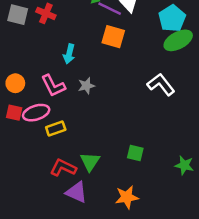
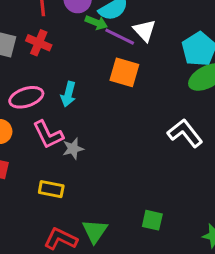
gray star: (86, 86) -> (73, 149), moved
pink ellipse: (36, 113) -> (26, 97), moved
yellow rectangle: (56, 129) -> (51, 189), turned 30

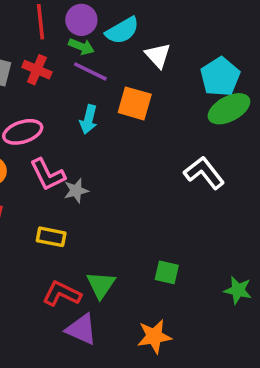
green arrow: (96, 23) -> (81, 47), moved
purple line: (120, 37) -> (90, 71), moved
cyan arrow: (68, 94) -> (88, 119), moved

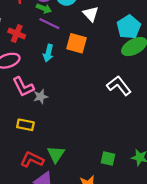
red cross: (37, 70) -> (17, 33), moved
green square: (167, 272) -> (108, 159), moved

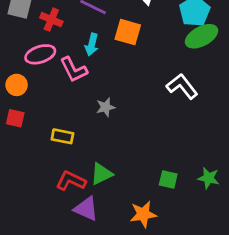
pink L-shape: (23, 87) -> (74, 70), moved
gray star: (41, 97) -> (106, 107), moved
green triangle: (56, 154) -> (101, 174), turned 30

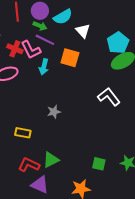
pink L-shape: (74, 70) -> (31, 50), moved

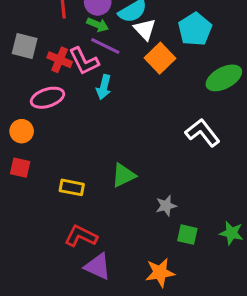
white triangle: (83, 31) -> (145, 29), moved
cyan pentagon: (118, 43) -> (195, 29), moved
orange square: (70, 58) -> (160, 58), moved, turned 30
gray star: (54, 112) -> (166, 206), moved
green triangle: (51, 160) -> (124, 175), moved

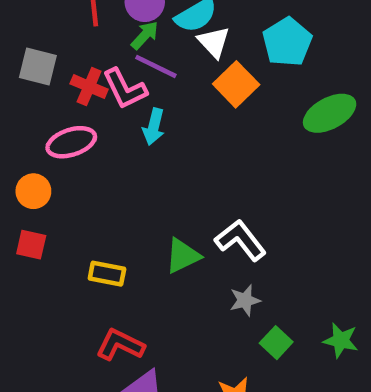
green arrow: (98, 25) -> (145, 35), turned -70
white L-shape: (203, 133) -> (241, 240), moved
green square: (187, 235) -> (276, 343), turned 30

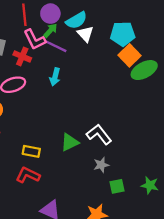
cyan pentagon: (287, 42) -> (123, 34), turned 30
orange square: (236, 84) -> (129, 55), moved
pink L-shape: (125, 89) -> (35, 40), moved
green square: (276, 343) -> (117, 186), turned 35
red L-shape: (120, 345) -> (28, 175), moved

